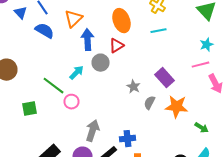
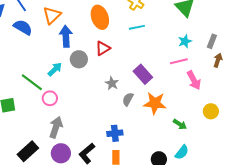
red triangle: (116, 46) -> (103, 48), moved
gray arrow: (92, 131) -> (56, 127), moved
blue cross: (128, 139) -> (115, 133), moved

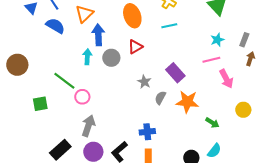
cyan arrow: (55, 69) -> (87, 57), moved, turned -42

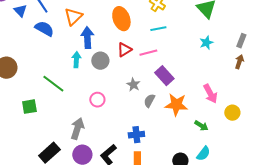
gray rectangle: (244, 40) -> (241, 41), moved
pink line: (211, 60) -> (148, 53), moved
pink arrow: (226, 79) -> (210, 94), moved
pink circle: (82, 97) -> (97, 100), moved

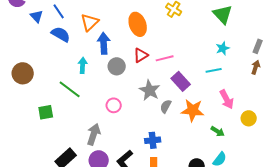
cyan line: (158, 29) -> (214, 70), moved
cyan arrow: (76, 60) -> (83, 65), moved
gray star: (133, 85) -> (150, 90), size x1.5

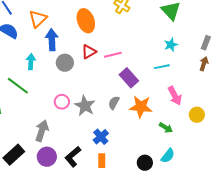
gray star: (150, 90) -> (85, 106), moved
blue cross: (153, 140) -> (101, 137), turned -35

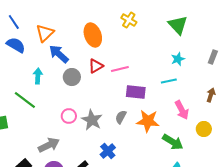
blue arrow: (52, 40) -> (59, 54), turned -45
brown arrow: (204, 64) -> (211, 95), moved
purple rectangle: (129, 78) -> (136, 92), turned -42
green arrow: (166, 128) -> (173, 142), size x1.5
gray arrow: (42, 131) -> (49, 145), turned 45

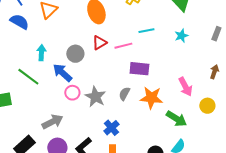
blue arrow: (59, 54) -> (62, 73), moved
cyan line: (169, 81) -> (146, 31), moved

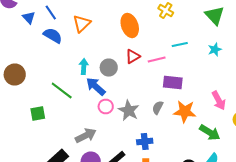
cyan arrow: (41, 53) -> (84, 66), moved
blue cross: (111, 128) -> (145, 142), turned 35

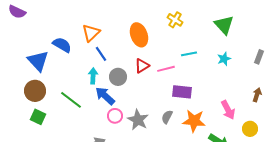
blue line: (51, 12) -> (101, 54), moved
blue triangle: (29, 18) -> (38, 61), moved, size x1.6
brown circle: (15, 74) -> (35, 91), moved
green square: (38, 114) -> (38, 117), moved, turned 35

